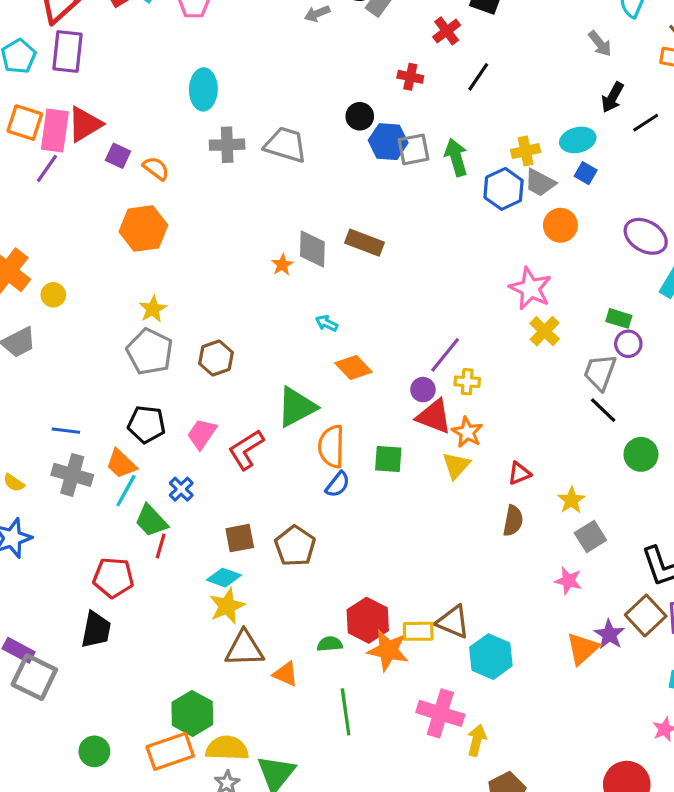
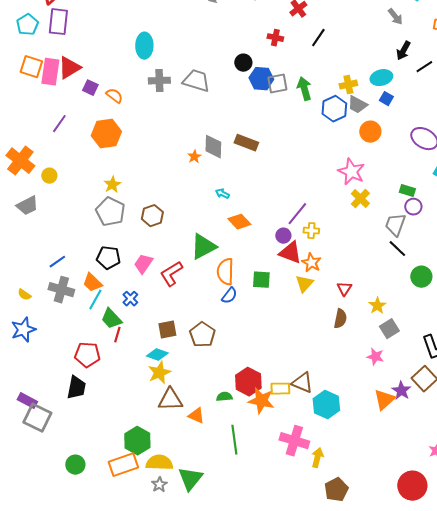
purple line: (47, 168) -> (59, 124), moved
blue line: (66, 431) -> (57, 262), turned -42
red triangle: (519, 473) -> (344, 289), turned -35

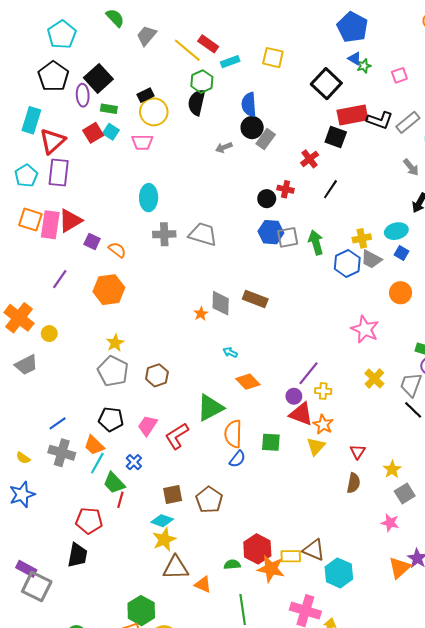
black circle: (243, 63) -> (267, 199), moved
orange circle: (370, 132) -> (401, 293), moved
yellow cross: (360, 199) -> (374, 378), moved

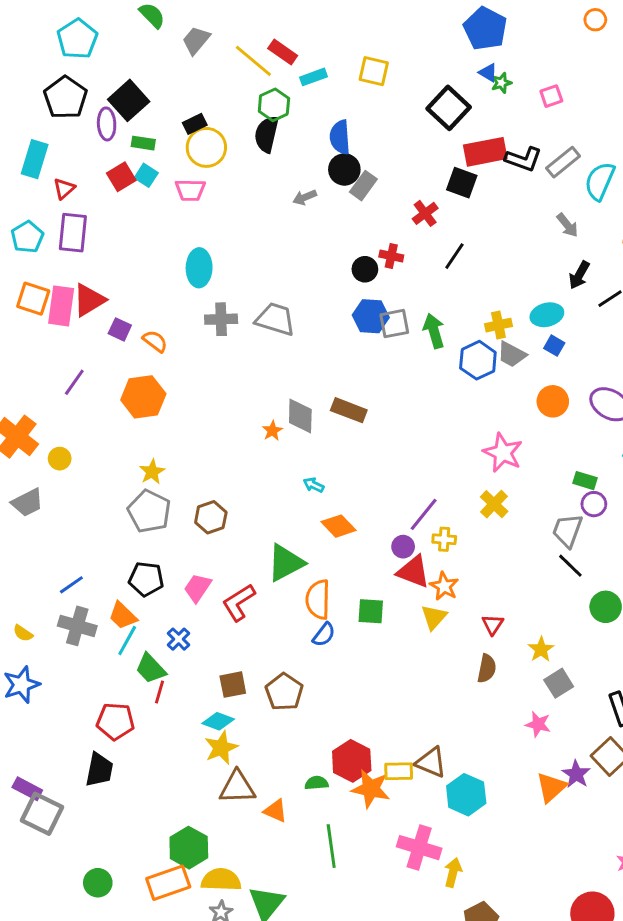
red triangle: (52, 141) -> (64, 189), size x0.6
yellow cross: (374, 378) -> (494, 504), moved

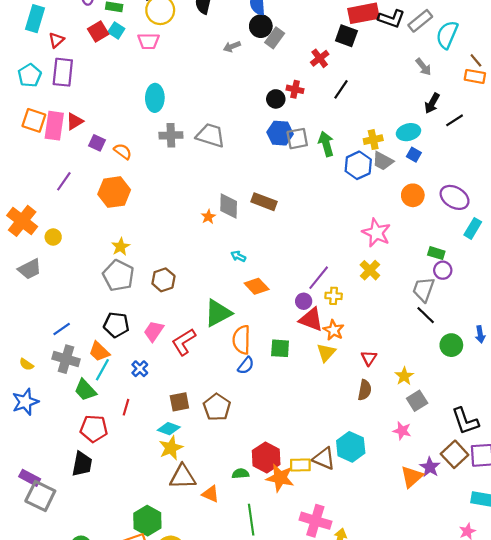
red triangle: (89, 300) -> (75, 121), size x0.7
green trapezoid: (151, 668) -> (85, 390), moved
cyan hexagon: (466, 795) -> (351, 447), moved

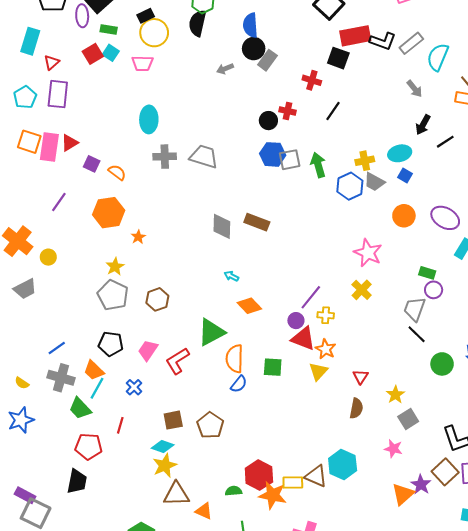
red cross: (320, 58) -> (312, 80), turned -36
orange star: (208, 217) -> (138, 237), moved

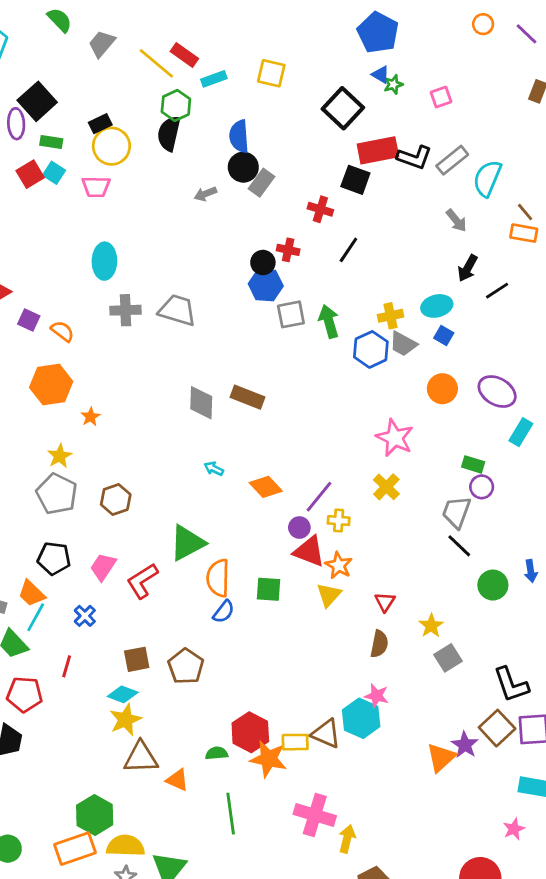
blue hexagon: (273, 154) -> (266, 285), moved
orange diamond: (249, 306) -> (266, 487), moved
pink star: (393, 449) -> (376, 696), moved

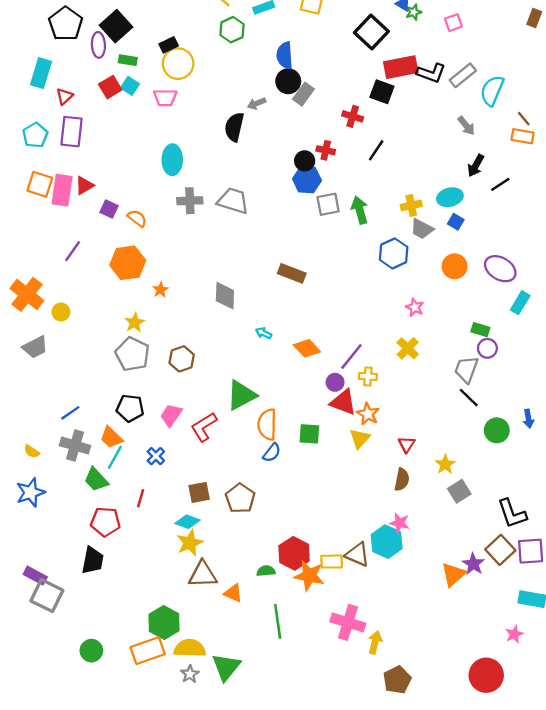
black semicircle: (169, 134) -> (234, 127), moved
blue hexagon: (371, 349) -> (394, 253), moved
gray diamond: (201, 403) -> (225, 296), moved
pink star: (395, 438) -> (415, 307), size x0.6

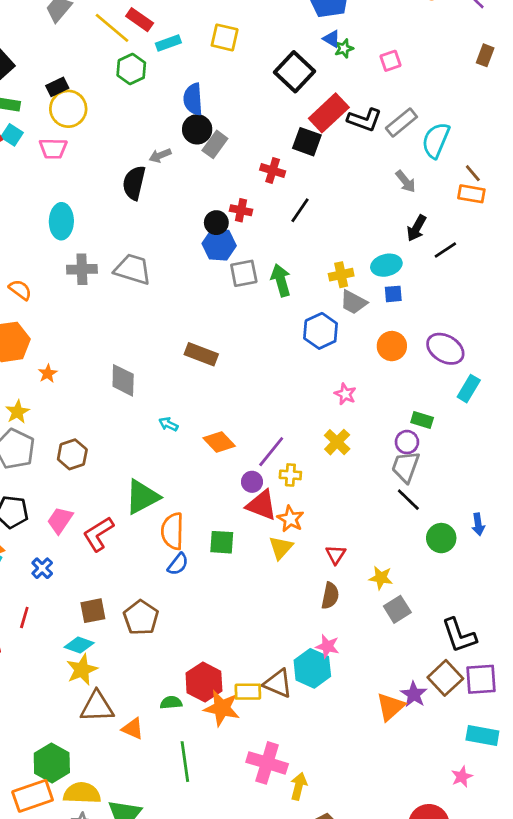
red rectangle: (401, 67) -> (329, 113), turned -32
blue square: (456, 222) -> (393, 294), turned -35
purple circle: (487, 348) -> (407, 442), moved
yellow star: (445, 464) -> (381, 578), turned -30

